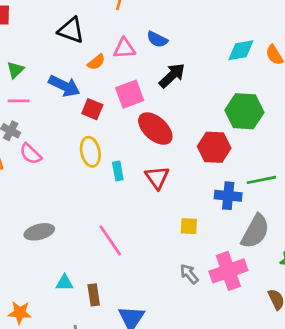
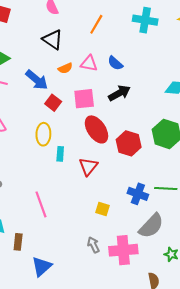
red hexagon: (214, 147) -> (129, 143), moved

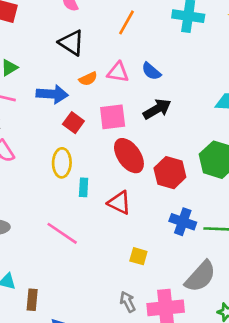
blue arrow: (37, 80) -> (52, 94), turned -35
red triangle: (88, 166) -> (119, 203), turned -42
blue cross: (138, 194) -> (183, 222), moved
pink line: (41, 204) -> (62, 233), moved, turned -35

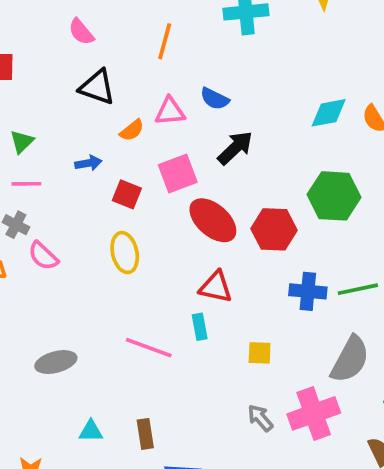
blue arrow: (52, 94) -> (88, 163), size x0.6
cyan rectangle: (84, 187) -> (200, 327), moved
brown rectangle: (32, 300) -> (145, 434), moved

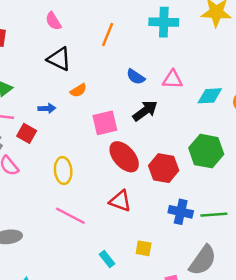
pink triangle: (170, 111) -> (173, 80), moved
red square: (127, 194) -> (27, 133), moved
cyan rectangle: (200, 327) -> (107, 259), moved, turned -35
pink line: (149, 348) -> (70, 216), moved

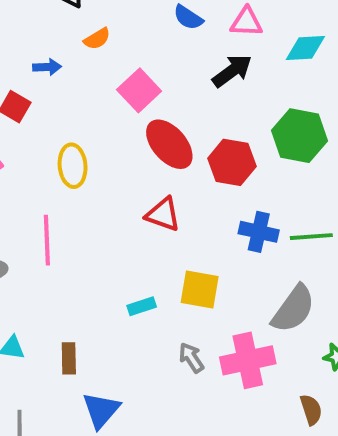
black arrow: (145, 111) -> (232, 71), moved
pink square: (105, 123) -> (139, 90), turned -30
pink line: (70, 216) -> (47, 240), moved, turned 60
yellow square: (144, 248) -> (200, 289), size x1.5
cyan rectangle: (107, 259) -> (142, 306), turned -70

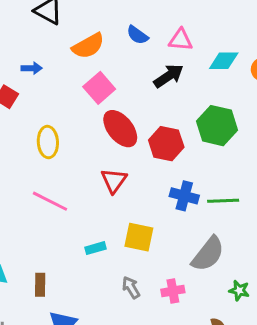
orange semicircle: (97, 39) -> (88, 46), moved, size x1.6
red triangle: (163, 214) -> (114, 180), turned 44
pink line: (47, 240) -> (50, 201), moved, turned -63
pink cross: (248, 360) -> (173, 291), size x0.6

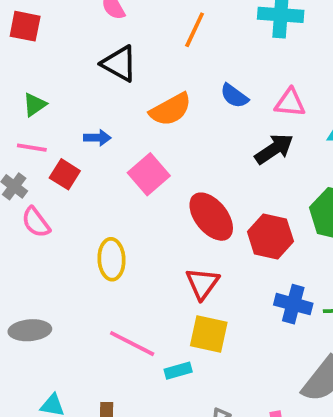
pink square: (99, 88) -> (149, 174), moved
yellow ellipse: (48, 142) -> (111, 259), moved
pink line: (50, 201) -> (132, 344), moved
yellow square: (139, 237) -> (209, 334), moved

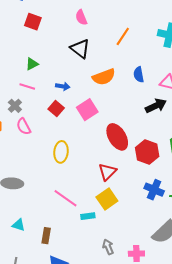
blue semicircle: (234, 96) -> (139, 75), turned 35
red square: (65, 174) -> (56, 109), moved
yellow square: (209, 334) -> (107, 199), turned 35

